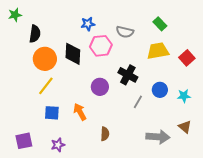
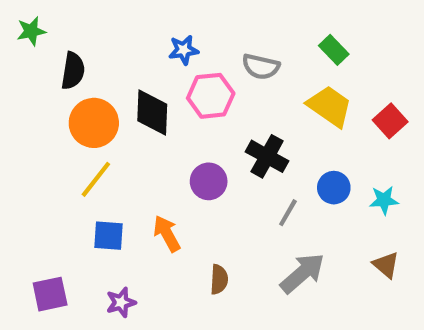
yellow trapezoid: (158, 51) -> (330, 106), turned 45
gray arrow: (158, 137) -> (303, 273), moved, turned -45

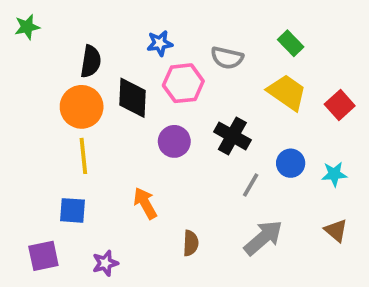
black semicircle: (73, 71) -> (91, 61), moved
yellow line: (96, 179) -> (83, 156), turned -44
purple circle: (209, 181) -> (174, 141), moved
blue square: (108, 236) -> (72, 210), moved

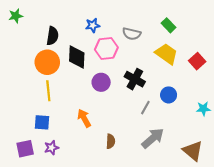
cyan star: (334, 174) -> (203, 109), moved
brown triangle: (336, 230) -> (193, 151), moved, size x1.5
purple star: (105, 263) -> (51, 148), moved

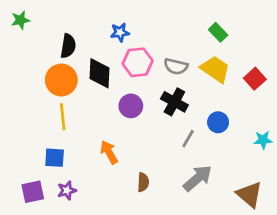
gray semicircle: (132, 34) -> (176, 66), moved

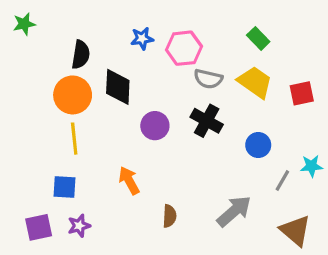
pink hexagon: (138, 62) -> (184, 48), moved
red square: (255, 79) -> (302, 93), turned 30
gray line: (188, 139) -> (282, 181), moved

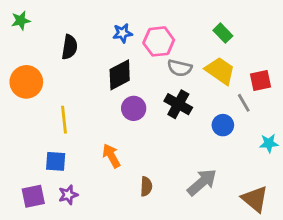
black diamond: (118, 87) -> (120, 75), moved, turned 60
orange circle: (73, 95) -> (26, 82), moved
gray line: (282, 181) -> (244, 103), moved, turned -60

